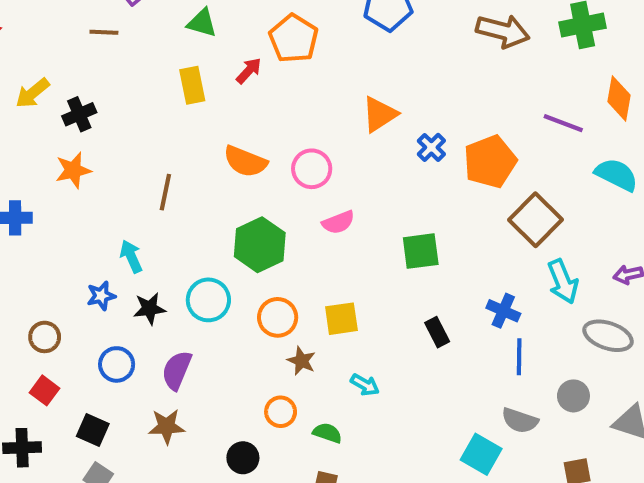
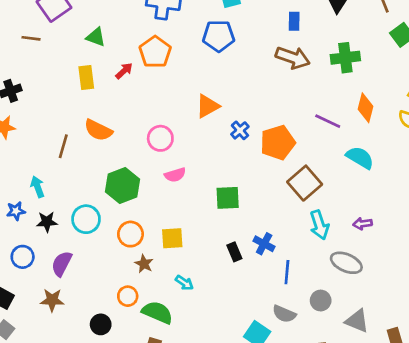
orange semicircle: (245, 161) -> (98, 130), moved
blue cross: (503, 311) -> (264, 244), moved
green semicircle: (327, 433) -> (157, 312), size x1.6

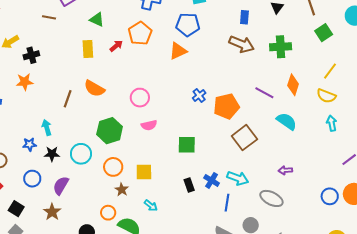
orange triangle: (208, 106) -> (178, 51), moved
cyan arrow: (319, 225) -> (238, 178), moved, turned -55
brown star: (52, 300) -> (52, 212), turned 30

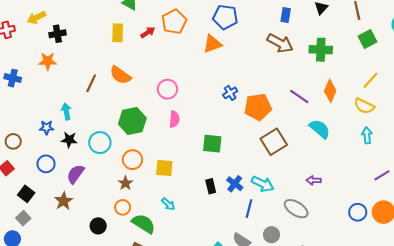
pink semicircle: (149, 125) -> (174, 119), turned -77
brown star: (122, 190) -> (125, 183), moved

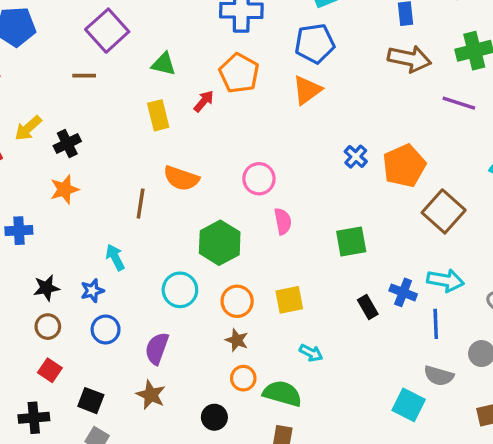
purple line: (299, 97) -> (459, 103), moved
black star: (69, 140) -> (46, 288), moved
blue circle: (46, 164) -> (106, 329), moved

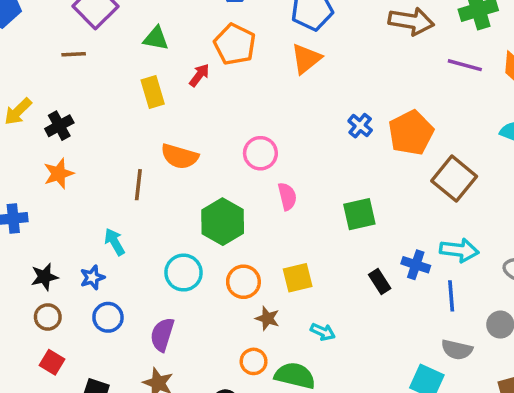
brown star: (237, 340) -> (267, 318), moved

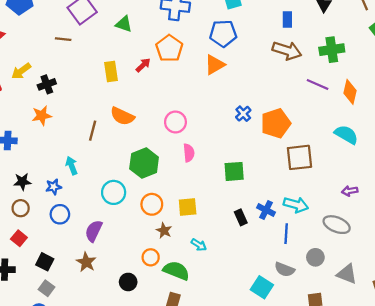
green triangle: (156, 38) -> (124, 24), moved
brown square: (454, 179) -> (299, 157), turned 36

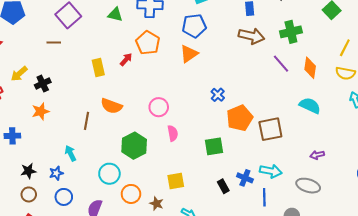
green triangle: (124, 24) -> (115, 15), moved
purple line: (318, 84) -> (281, 64), turned 30
orange pentagon: (276, 123) -> (240, 118), moved
orange circle: (152, 204) -> (131, 194), moved

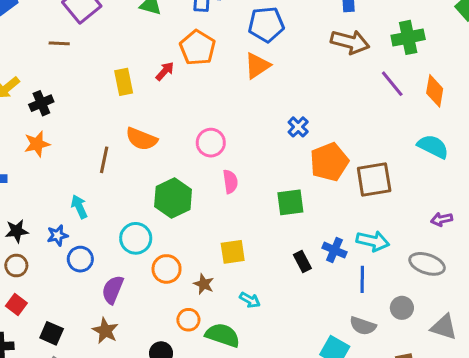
blue circle: (64, 197) -> (80, 259), moved

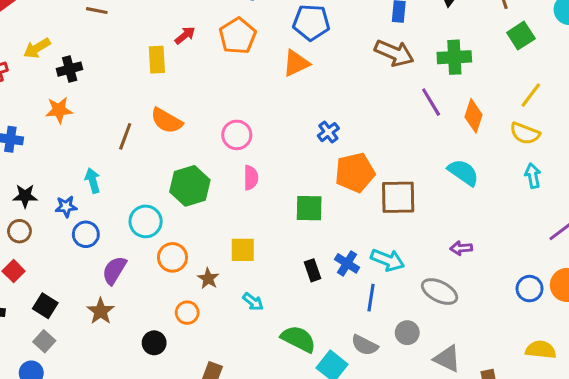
red arrow: (165, 71) -> (185, 35), moved
green semicircle: (223, 335) -> (298, 339), moved

